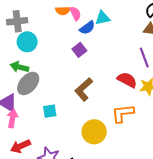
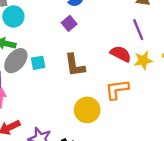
brown L-shape: (84, 89) -> (75, 65), turned -55
cyan square: (50, 111) -> (38, 63), moved

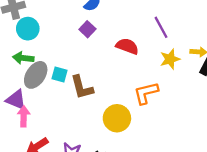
red semicircle: (121, 54) -> (127, 46), moved
cyan square: (38, 63) -> (59, 74), turned 32
brown L-shape: (75, 65) -> (82, 87), moved

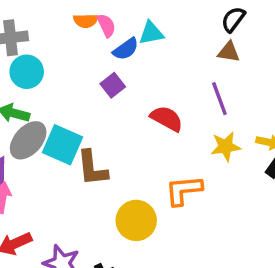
cyan square: (59, 74) -> (63, 145), size x1.6

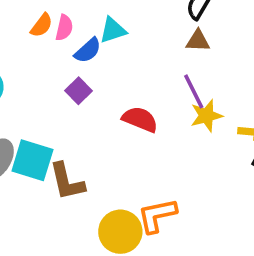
orange semicircle: (86, 21) -> (42, 25), turned -45
pink semicircle: (106, 25) -> (64, 28), turned 45
yellow star: (226, 146) -> (206, 116), moved
orange L-shape: (184, 190) -> (157, 215), moved

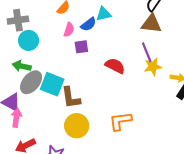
pink semicircle: (64, 28) -> (69, 30), moved
brown triangle: (198, 41) -> (151, 24), size x1.5
purple square: (78, 91) -> (81, 47), turned 32
yellow circle: (120, 232) -> (77, 126), moved

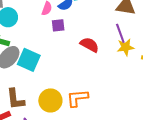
brown L-shape: (71, 98) -> (15, 99), moved
orange L-shape: (120, 121) -> (77, 98), moved

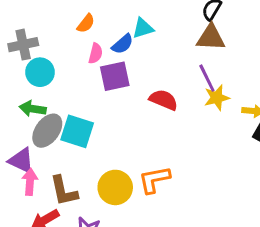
purple square: (58, 25) -> (115, 76), size x1.5

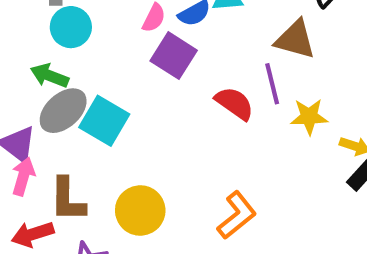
brown triangle: (211, 38) -> (295, 39), moved
purple square: (115, 76) -> (174, 56), turned 32
purple line: (207, 78) -> (272, 84), moved
orange L-shape: (154, 180) -> (237, 215), moved, turned 140

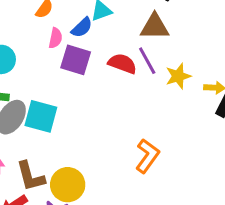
red semicircle: (234, 103) -> (122, 64), moved
yellow circle: (140, 210) -> (68, 185), moved

